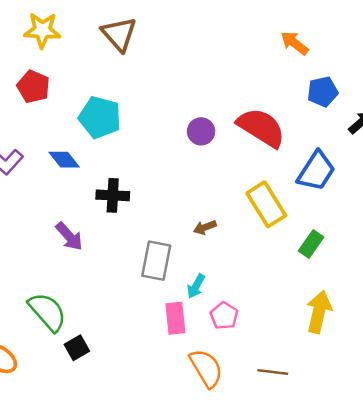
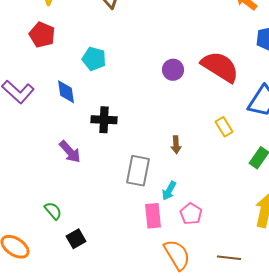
cyan pentagon: (100, 117) -> (94, 59), size x0.7
blue diamond: (64, 160) -> (66, 92), turned 30
yellow rectangle: (266, 204) -> (224, 127), size x0.6
brown arrow: (205, 227) -> (176, 145), turned -72
green semicircle: (47, 312) -> (53, 211), size x0.6

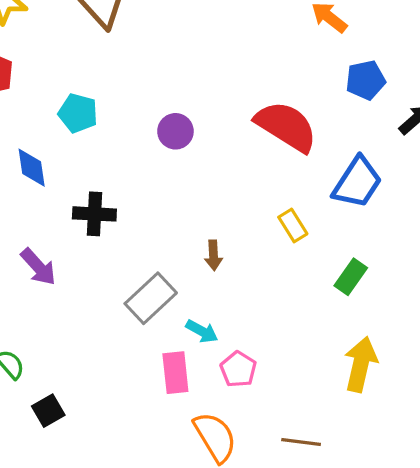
purple circle: (173, 70) -> (175, 131), moved
gray rectangle: (138, 171) -> (151, 298), turned 36
cyan arrow: (169, 191) -> (202, 331), turned -90

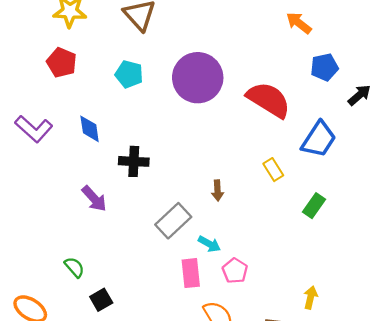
cyan pentagon: (78, 113) -> (129, 74), moved
purple circle: (175, 131) -> (198, 78), moved, size x2.0
yellow arrow: (361, 364) -> (310, 297), moved, size x0.6

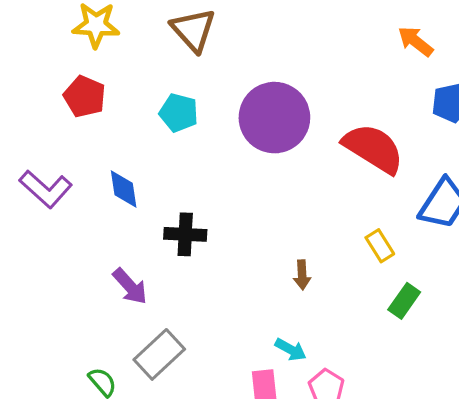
green rectangle: (314, 206) -> (404, 301), moved
gray rectangle: (173, 221) -> (159, 354), moved

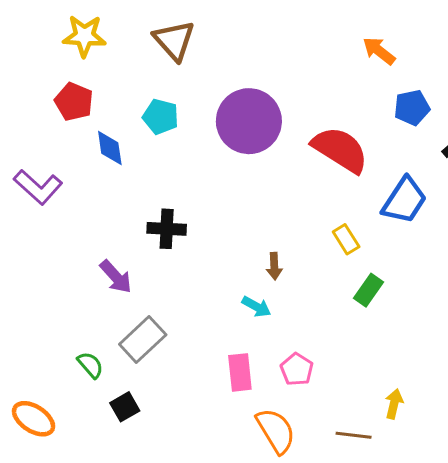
blue diamond: (124, 189) -> (110, 148), moved
cyan arrow: (291, 350) -> (256, 307), moved

